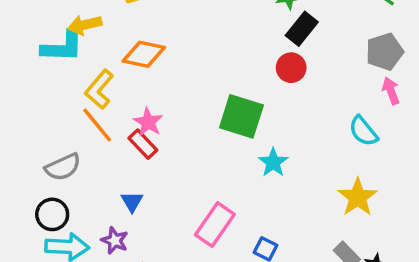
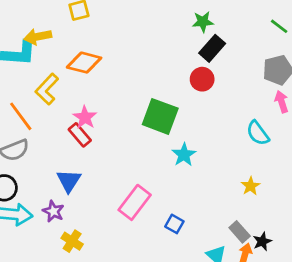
orange line: (97, 125) -> (21, 116), moved
yellow star: (358, 197) -> (250, 186), size x0.6
blue triangle: (132, 202) -> (69, 181), size x1.4

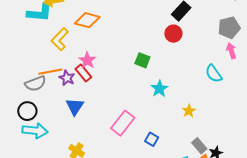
orange line: (21, 116) -> (50, 72), moved, turned -65
green square: (160, 116) -> (142, 60), size x0.6
yellow star: (250, 186) -> (189, 111), moved
purple star: (53, 211) -> (67, 78), moved

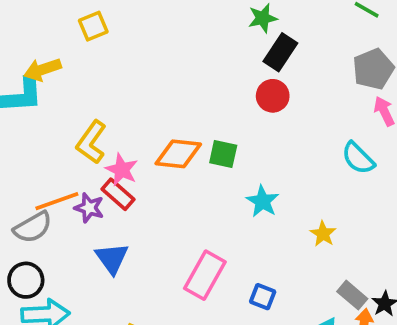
orange diamond: (87, 20) -> (178, 154), moved
yellow L-shape: (60, 39) -> (91, 142), moved

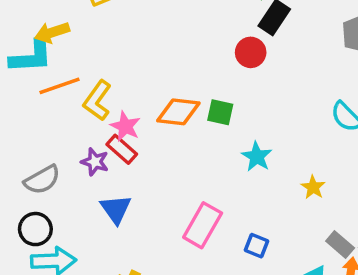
red circle: (273, 96) -> (251, 52), moved
orange line: (57, 201) -> (60, 86), moved

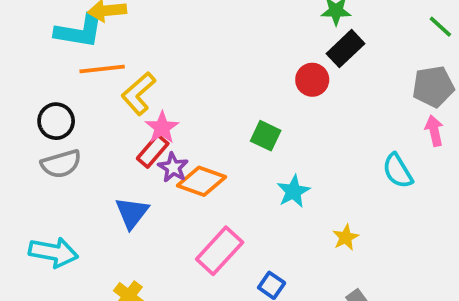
orange diamond: (178, 112) -> (201, 181), moved
red rectangle: (122, 149) -> (153, 151), turned 76
purple star: (95, 162) -> (173, 167), moved
black circle: (35, 229) -> (56, 121), moved

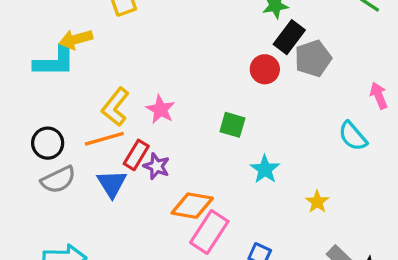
orange line: (102, 69) -> (104, 139), moved
gray pentagon: (433, 87) -> (313, 58), moved
pink star: (162, 128) -> (160, 109), moved
orange diamond: (201, 181) -> (192, 206), moved
blue triangle: (132, 213) -> (112, 184), moved

